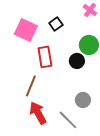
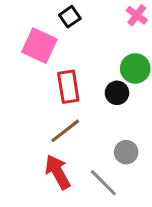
black square: (56, 24) -> (70, 17), moved
brown line: (31, 86) -> (65, 131), moved, turned 30

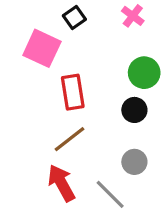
pink cross: (137, 15) -> (133, 16), moved
black circle: (117, 93) -> (134, 110), moved

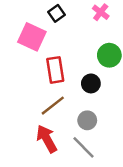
black circle: (134, 110) -> (91, 83), moved
gray circle: (134, 162) -> (87, 120), moved

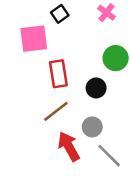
pink square: (32, 37) -> (34, 39), turned -32
red arrow: (47, 139) -> (69, 146), moved
gray line: (84, 147) -> (109, 156), moved

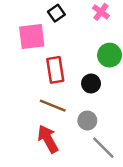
brown line: (56, 111) -> (53, 106), turned 60
red arrow: (69, 146) -> (48, 139), moved

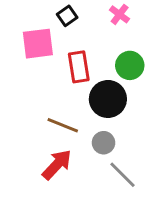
red rectangle: (55, 70) -> (79, 67), moved
black circle: (91, 83) -> (108, 99), size x1.6
red arrow: (48, 139) -> (57, 165), turned 72

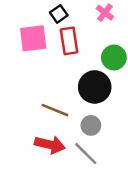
red rectangle: (79, 67) -> (69, 41), moved
red arrow: (57, 165) -> (50, 145), turned 60
gray line: (122, 175) -> (86, 154), moved

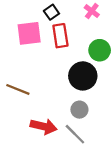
brown line: (55, 110) -> (18, 89), moved

